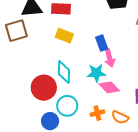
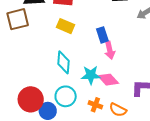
cyan star: (96, 73) -> (91, 75), moved
red circle: (44, 88) -> (31, 99), moved
orange cross: (97, 113) -> (95, 105), turned 32

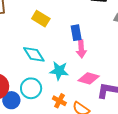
cyan diamond: (64, 62) -> (34, 54), turned -45
pink diamond: (108, 80) -> (89, 78), moved, turned -40

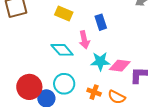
pink arrow: (81, 49) -> (84, 40), moved
cyan star: (59, 71) -> (100, 61), moved

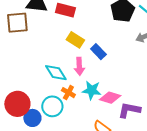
yellow rectangle: (64, 13) -> (75, 40), moved
blue rectangle: (101, 22) -> (98, 52), turned -35
orange cross: (94, 92) -> (68, 93), moved

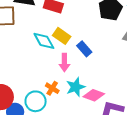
cyan diamond: (56, 73) -> (44, 41), moved
cyan star: (92, 90) -> (76, 87), turned -30

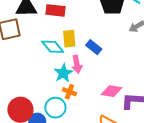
yellow rectangle: (62, 36) -> (69, 39), turned 60
cyan star: (76, 87) -> (63, 73), moved

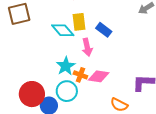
cyan star: (63, 73) -> (66, 66), moved
pink diamond: (112, 91) -> (99, 76), moved

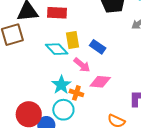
pink arrow: (87, 47) -> (82, 65), turned -36
pink diamond: (99, 76) -> (100, 82), moved

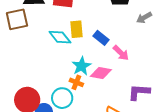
pink arrow: (82, 65) -> (121, 53), moved
cyan star: (61, 85) -> (81, 66), moved

